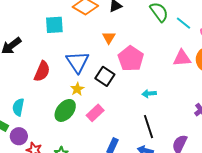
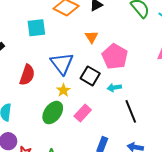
cyan arrow: (149, 94) -> (114, 88), moved
black line: (148, 127) -> (131, 111), moved

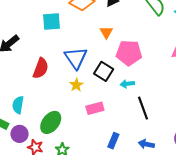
pink pentagon: (115, 57) -> (129, 53), turned -30
green ellipse: (53, 113) -> (51, 122), moved
pink rectangle: (83, 113) -> (95, 108), turned 30

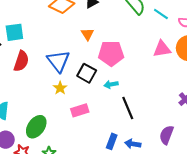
cyan square: (51, 21) -> (14, 32), moved
red semicircle: (41, 68) -> (21, 61), moved
blue rectangle: (113, 141) -> (112, 141), moved

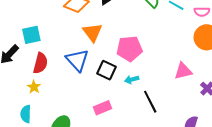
orange triangle: (88, 34) -> (92, 32), moved, size x1.5
pink triangle: (162, 49) -> (183, 71), moved
yellow star: (60, 88) -> (34, 87), moved

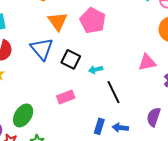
pink pentagon: (129, 49) -> (93, 21), moved, turned 30

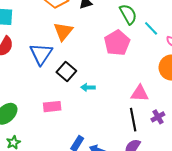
pink pentagon: (93, 21) -> (117, 43), moved
black line: (113, 92) -> (133, 120), moved

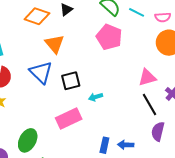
black square: (66, 71) -> (71, 81), turned -36
cyan arrow: (88, 87) -> (96, 97), moved
pink rectangle: (52, 107) -> (69, 119), size x1.4

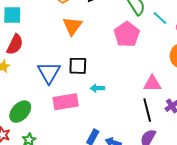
blue triangle: (41, 72) -> (49, 73), moved

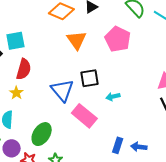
pink pentagon: (127, 34) -> (118, 39), moved
pink rectangle: (66, 102) -> (84, 116), turned 60

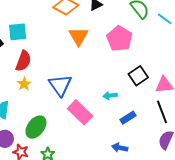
black square: (89, 78) -> (138, 76), moved, turned -30
yellow star: (16, 93) -> (24, 84), moved
blue rectangle: (118, 145) -> (128, 118), moved, turned 35
blue arrow: (139, 147) -> (120, 148), moved

